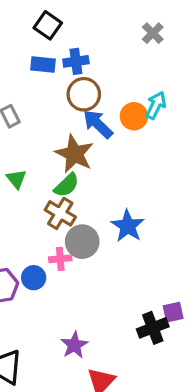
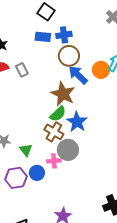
green triangle: (16, 179) -> (26, 150), moved
blue star: (128, 226) -> (77, 122), moved

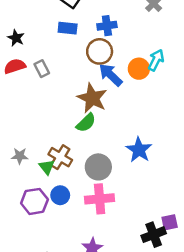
blue cross: (64, 35) -> (107, 26), moved
blue star: (77, 122) -> (139, 150), moved
brown cross: (54, 132) -> (60, 157), moved
pink cross: (54, 161) -> (100, 199), moved, size x1.6

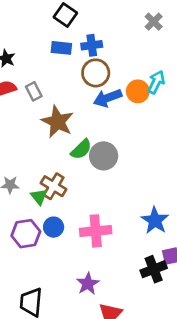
blue cross: (107, 26) -> (92, 45), moved
blue arrow: (111, 75) -> (108, 98), turned -65
brown star: (92, 98) -> (57, 122), moved
blue star: (139, 150) -> (155, 220), moved
gray circle: (98, 167) -> (104, 156), moved

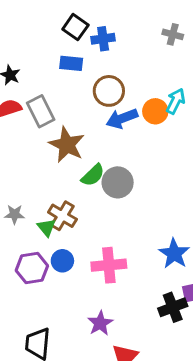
gray cross: (154, 22) -> (173, 34), turned -30
blue cross: (92, 45) -> (103, 39), moved
gray rectangle: (34, 91) -> (41, 111), size x1.5

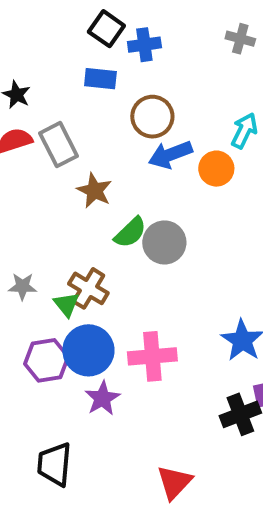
orange circle: (155, 111) -> (216, 169), moved
brown star: (67, 145) -> (94, 191), size x0.7
blue circle: (62, 261) -> (88, 350), size x1.6
purple star: (100, 323) -> (102, 398), moved

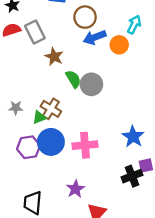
green semicircle: (130, 232) -> (73, 79), turned -78
green triangle: (66, 304) -> (39, 117), turned 48
purple star: (102, 398) -> (75, 189), moved

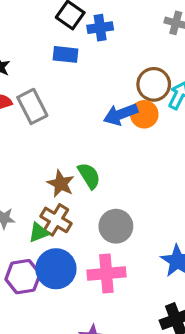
brown circle: (85, 17) -> (154, 84), moved
orange circle: (119, 45) -> (144, 114), moved
brown star: (54, 57) -> (61, 184), moved
gray circle: (91, 84) -> (116, 226), moved

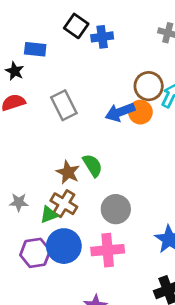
blue rectangle: (65, 54) -> (35, 49), moved
gray rectangle: (32, 106) -> (64, 105), moved

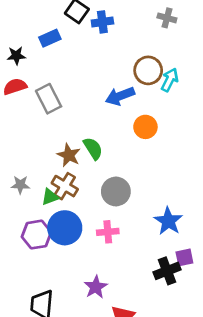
blue rectangle: (35, 49) -> (50, 38), moved, turned -30
black star: (15, 71) -> (16, 56), turned -30
gray rectangle: (64, 105) -> (49, 99), moved
orange circle: (140, 112) -> (145, 127), moved
pink cross: (108, 250) -> (108, 232), size x0.7

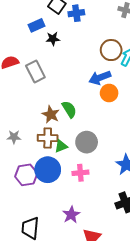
black star: (16, 56) -> (53, 39), moved
blue arrow: (120, 96) -> (100, 78), moved
brown cross: (65, 186) -> (48, 138), turned -30
green triangle: (50, 197) -> (61, 146), moved

